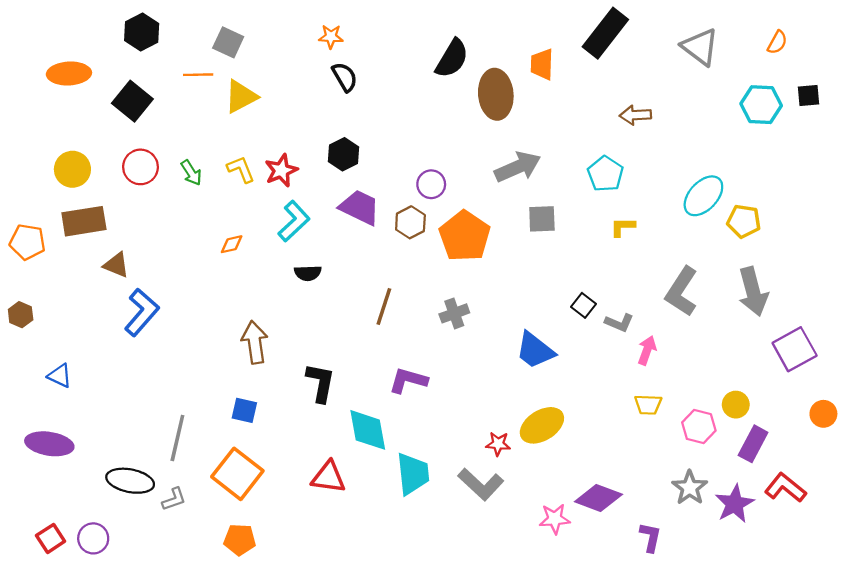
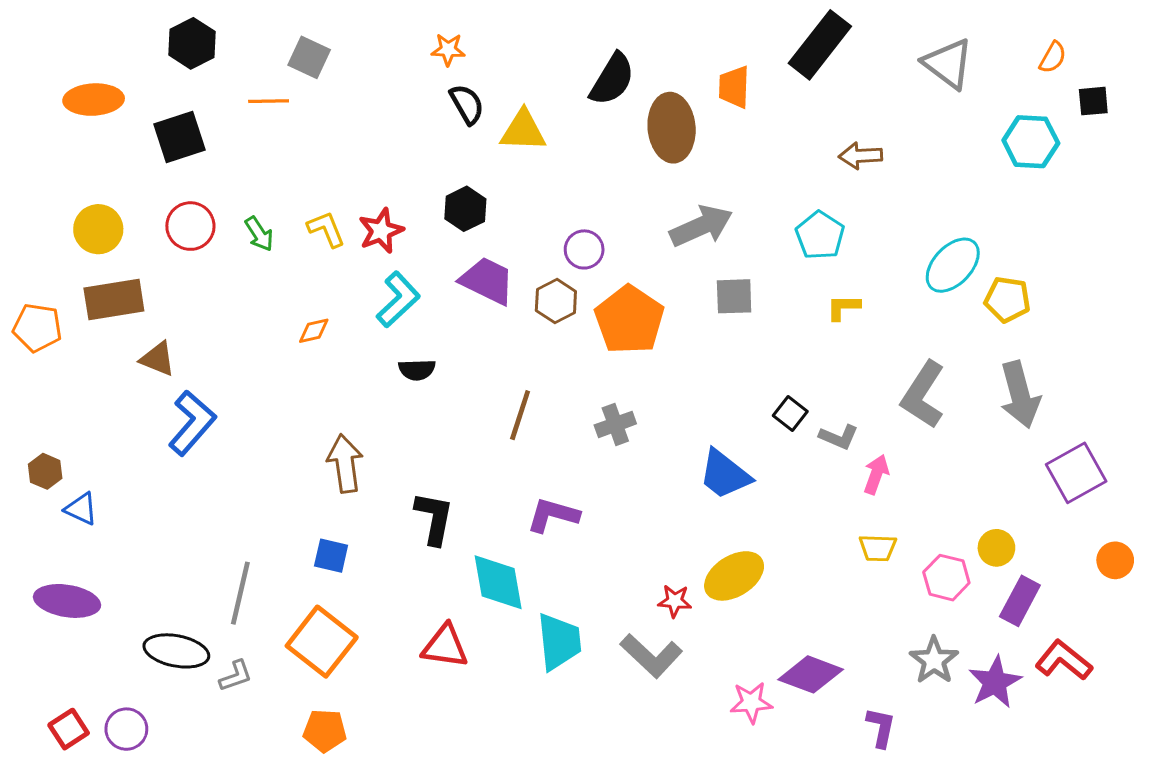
black square: (808, 95) -> (1093, 101), moved
yellow triangle: (241, 97) -> (523, 131), moved, turned 30
black square: (132, 101) -> (179, 137), turned 33
brown hexagon: (21, 315) -> (45, 471), moved

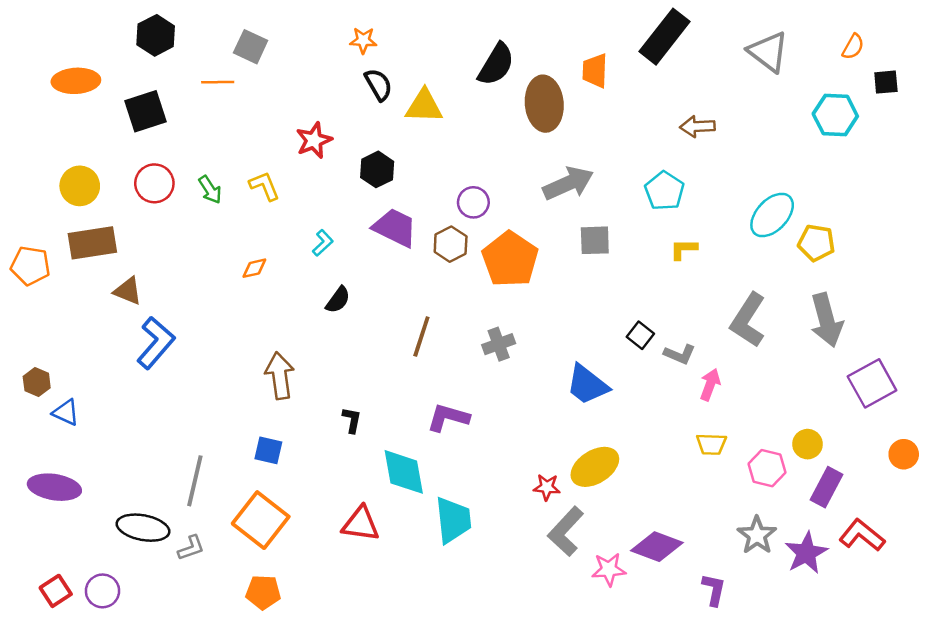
red star: (381, 231) -> (314, 140), moved
cyan L-shape: (398, 299) -> (323, 243), size x0.6
black semicircle: (417, 370) -> (338, 300), turned -52
black L-shape: (434, 518) -> (352, 420), size x0.6
gray L-shape: (651, 656) -> (566, 531), moved, turned 90

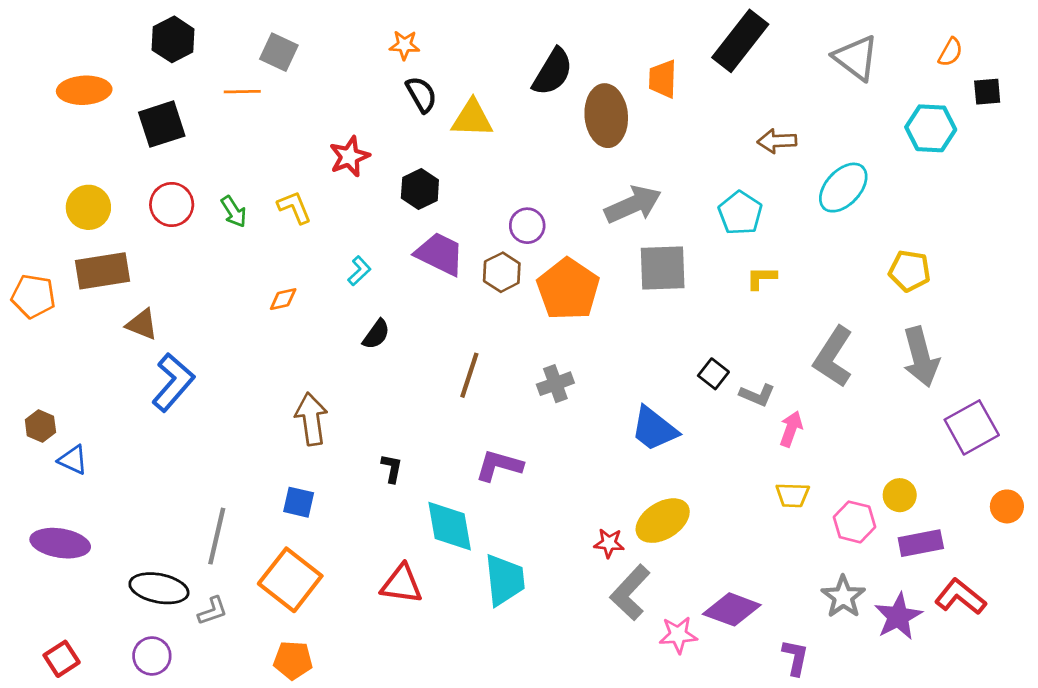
cyan ellipse: (772, 215) -> (843, 188), moved
gray square: (595, 240) -> (663, 268), size x1.4
purple rectangle: (826, 487) -> (921, 543), turned 51
purple circle: (103, 591) -> (152, 656), moved

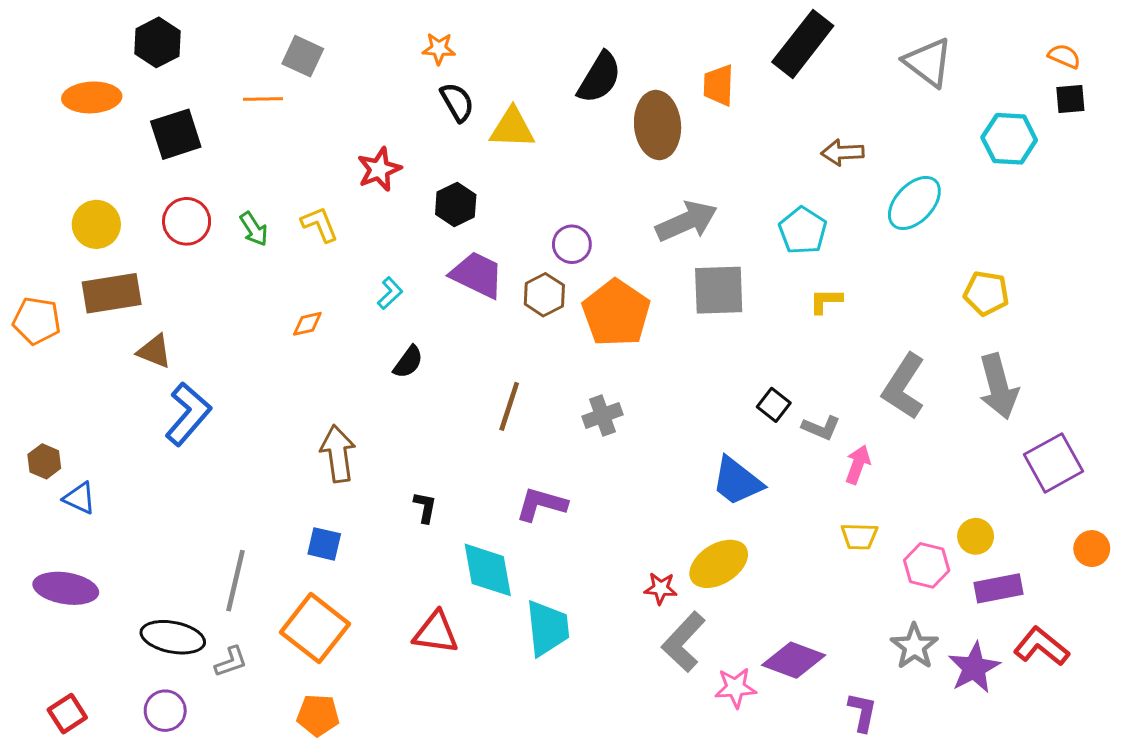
black hexagon: (173, 39) -> (157, 42), moved
orange semicircle: (950, 52) -> (1064, 56), moved, turned -96
blue trapezoid: (654, 429) -> (737, 481), moved

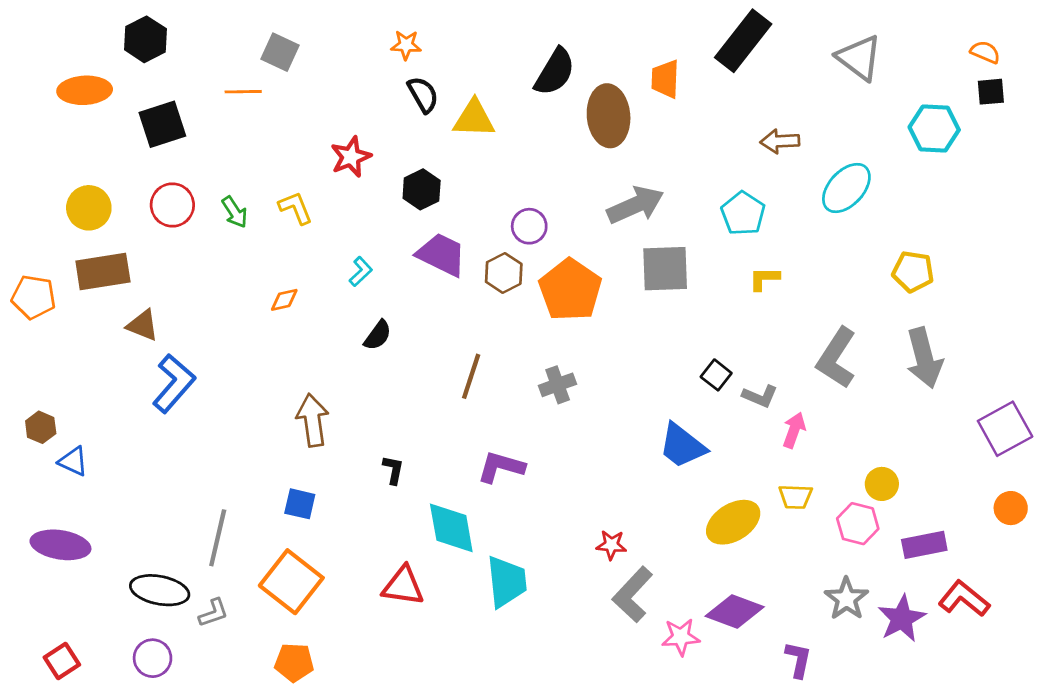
purple square: (1054, 463) -> (1005, 429), moved
yellow circle: (976, 536) -> (882, 484), moved
yellow ellipse: (719, 564) -> (733, 522), moved

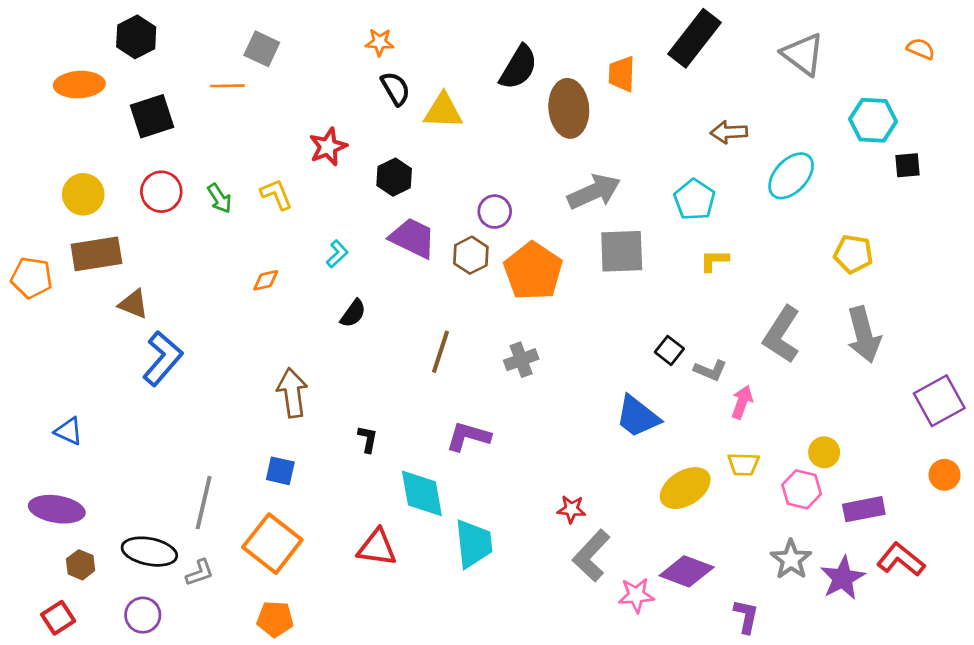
black square: (991, 92) -> (907, 165), moved
brown hexagon: (41, 427) -> (81, 565), moved

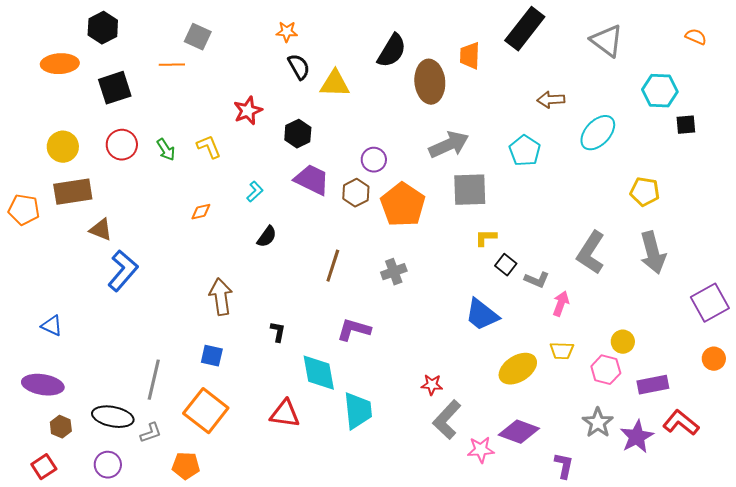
yellow L-shape: (714, 260) -> (486, 238), moved
orange pentagon: (275, 619) -> (186, 466), moved

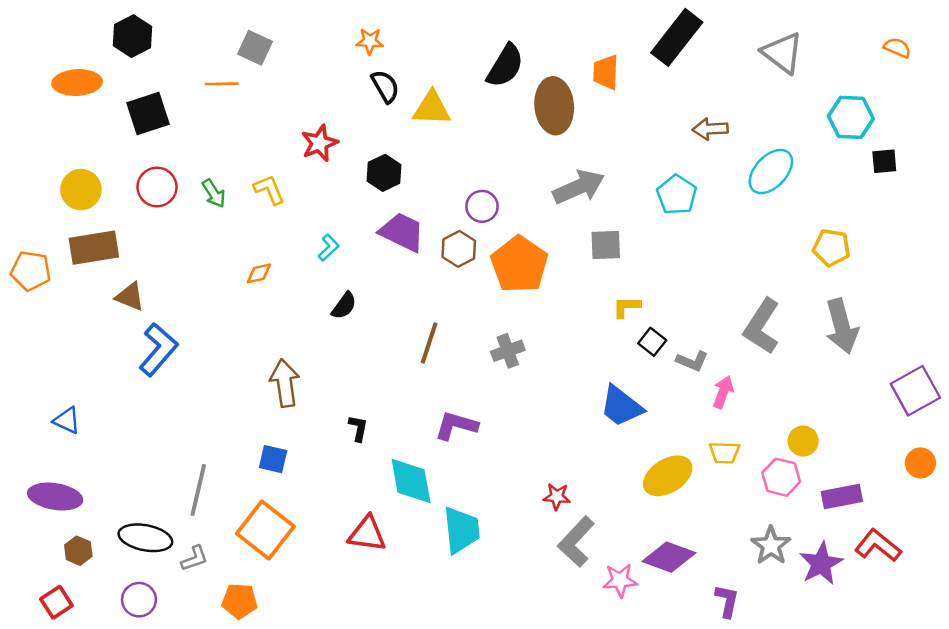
gray square: (470, 190) -> (606, 245), size x0.7

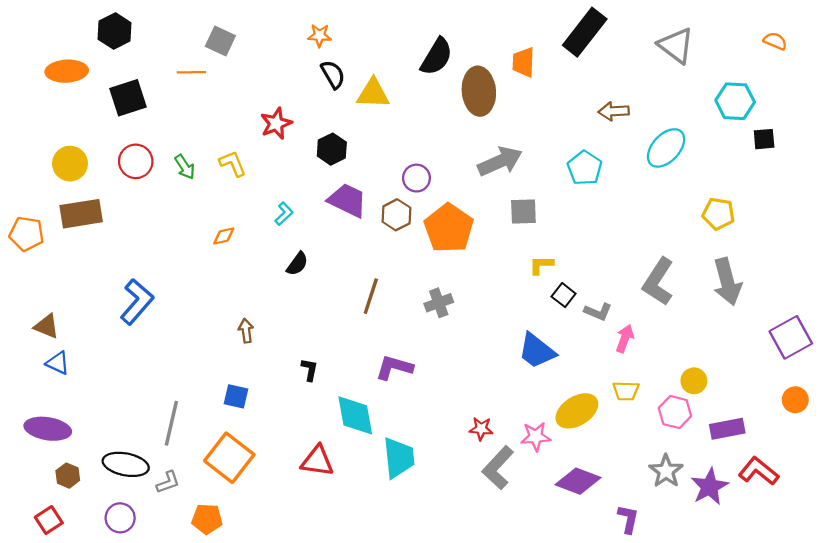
brown triangle: (130, 297) -> (47, 326), moved
brown arrow: (285, 383) -> (246, 331), size x0.6
pink star: (620, 580) -> (536, 437), moved

